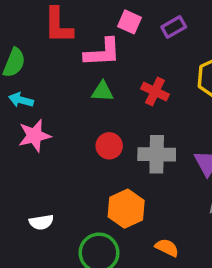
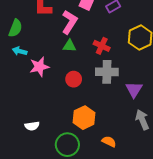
pink L-shape: (102, 52) -> (69, 22), turned -55
pink star: (34, 136) -> (39, 67), moved
gray cross: (157, 154) -> (107, 72), moved

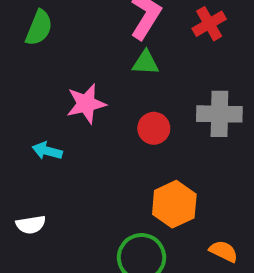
red cross: (102, 46) -> (209, 24), moved, turned 35
cyan arrow: (20, 51) -> (47, 151), moved
white semicircle: (32, 126) -> (31, 225), moved

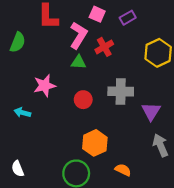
red cross: (209, 24) -> (104, 47), moved
white semicircle: (31, 225) -> (18, 169), moved, turned 77

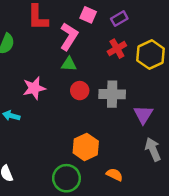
red cross: (104, 47) -> (117, 49), moved
red circle: (83, 100) -> (80, 91), moved

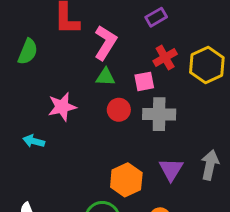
pink square: (88, 15) -> (144, 81), moved, turned -35
purple rectangle: (119, 19) -> (156, 17), moved
purple triangle: (143, 115) -> (171, 169), moved
gray arrow: (153, 149) -> (210, 165), moved, turned 35

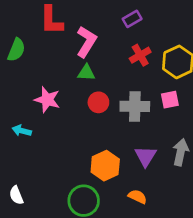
pink square: (144, 81) -> (170, 100), moved
pink star: (62, 107) -> (47, 100), turned 30

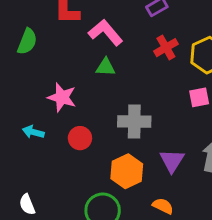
pink L-shape: (86, 42) -> (106, 32), turned -72
red circle: (98, 102) -> (80, 138), moved
gray cross: (135, 106) -> (134, 121), moved

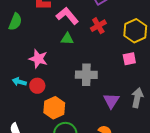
red cross: (166, 48) -> (98, 26), moved
red circle: (80, 138) -> (37, 86), moved
orange hexagon: (127, 171) -> (54, 108), moved

